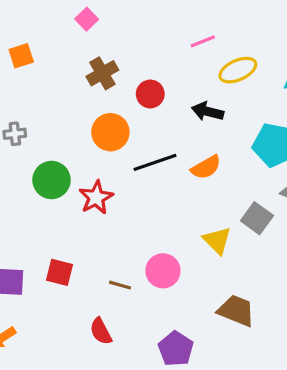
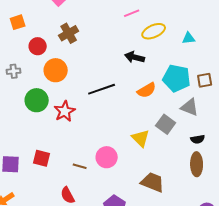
red circle: (150, 94) -> (38, 46), moved
orange circle: (110, 132) -> (56, 70), moved
orange semicircle: (206, 167) -> (147, 90), moved

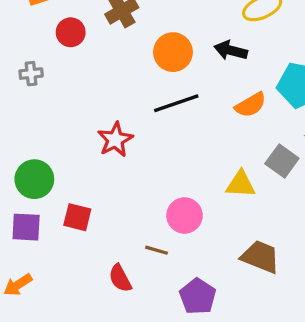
orange circle: (56, 70) -> (173, 52), moved
green circle: (37, 100) -> (34, 179), moved
yellow triangle: (141, 138) -> (241, 184), turned -42
brown line: (80, 166) -> (156, 250), moved

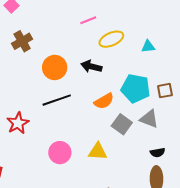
gray square: (282, 161) -> (122, 124), moved
pink circle: (185, 215) -> (60, 153), moved

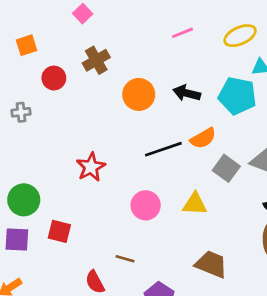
yellow ellipse: (111, 39) -> (240, 36), moved
cyan pentagon: (135, 88) -> (237, 96), moved
black line: (57, 100) -> (163, 149), moved

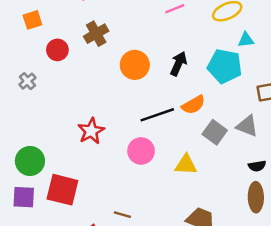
black arrow: (187, 93) -> (178, 64), turned 100
gray cross: (21, 112) -> (27, 81), turned -35
pink circle: (146, 205) -> (141, 151), moved
red square: (59, 231) -> (62, 190), size x1.5

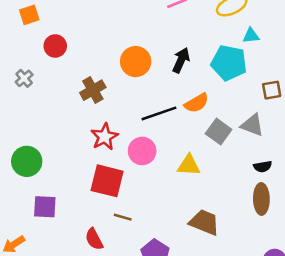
brown cross: (96, 34) -> (93, 90), moved
red star: (91, 131) -> (104, 137), moved
red square: (62, 190) -> (107, 181), moved
purple square: (24, 197) -> (45, 207), moved

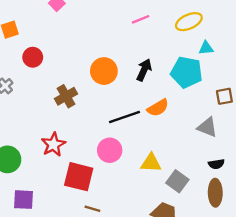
gray square: (219, 132) -> (177, 181), moved
red star: (104, 137) -> (53, 144), moved

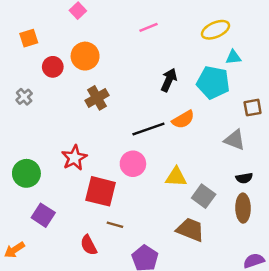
pink line: (141, 19) -> (148, 27), moved
orange circle: (104, 71) -> (85, 56), moved
brown cross: (66, 96) -> (97, 98), moved
purple square: (24, 200) -> (43, 215), turned 30

